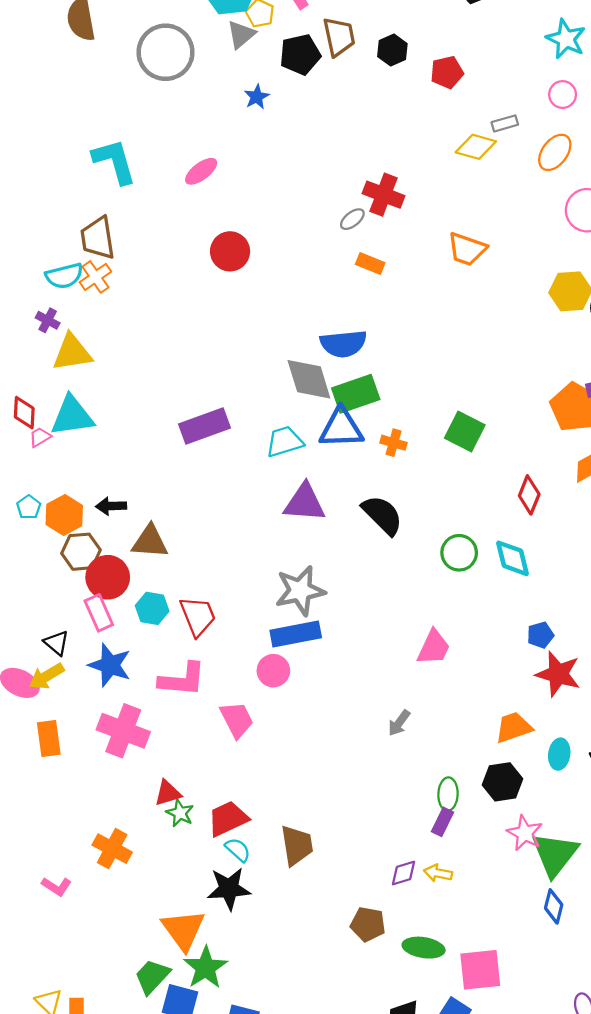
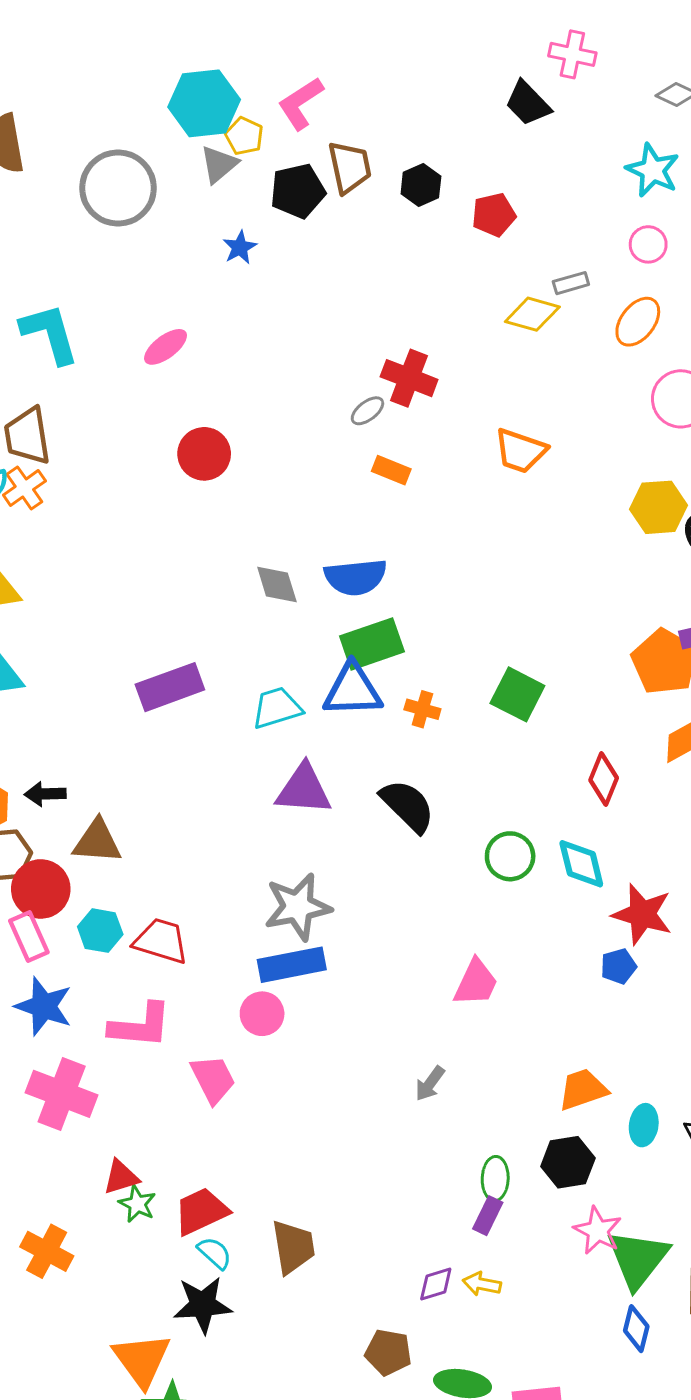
gray diamond: (309, 379) -> (277, 585), moved, size x0.7
red trapezoid: (198, 616) -> (161, 941), turned -51
red star: (558, 674) -> (642, 914), moved

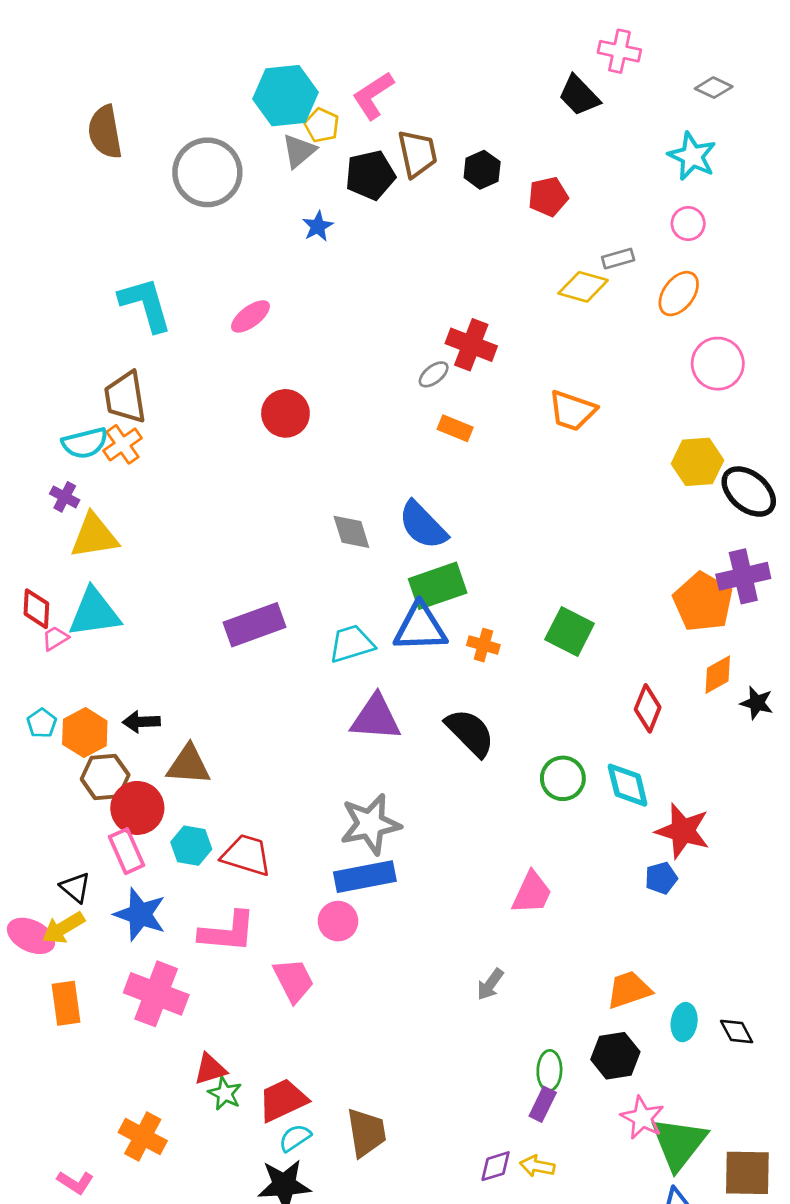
blue semicircle: (356, 577) -> (423, 525), turned 52
cyan semicircle: (215, 1253) -> (295, 1138), turned -76

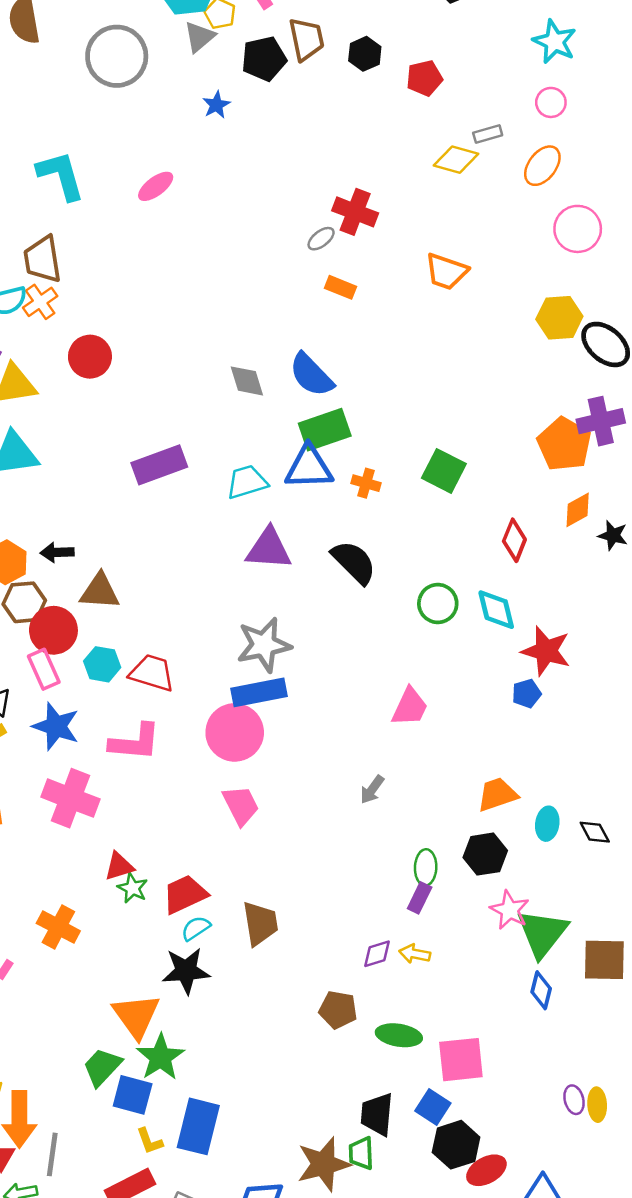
red circle: (285, 413) -> (90, 357), moved
pink circle: (338, 921) -> (235, 732), size x1.6
pink trapezoid: (294, 980) -> (241, 805), moved

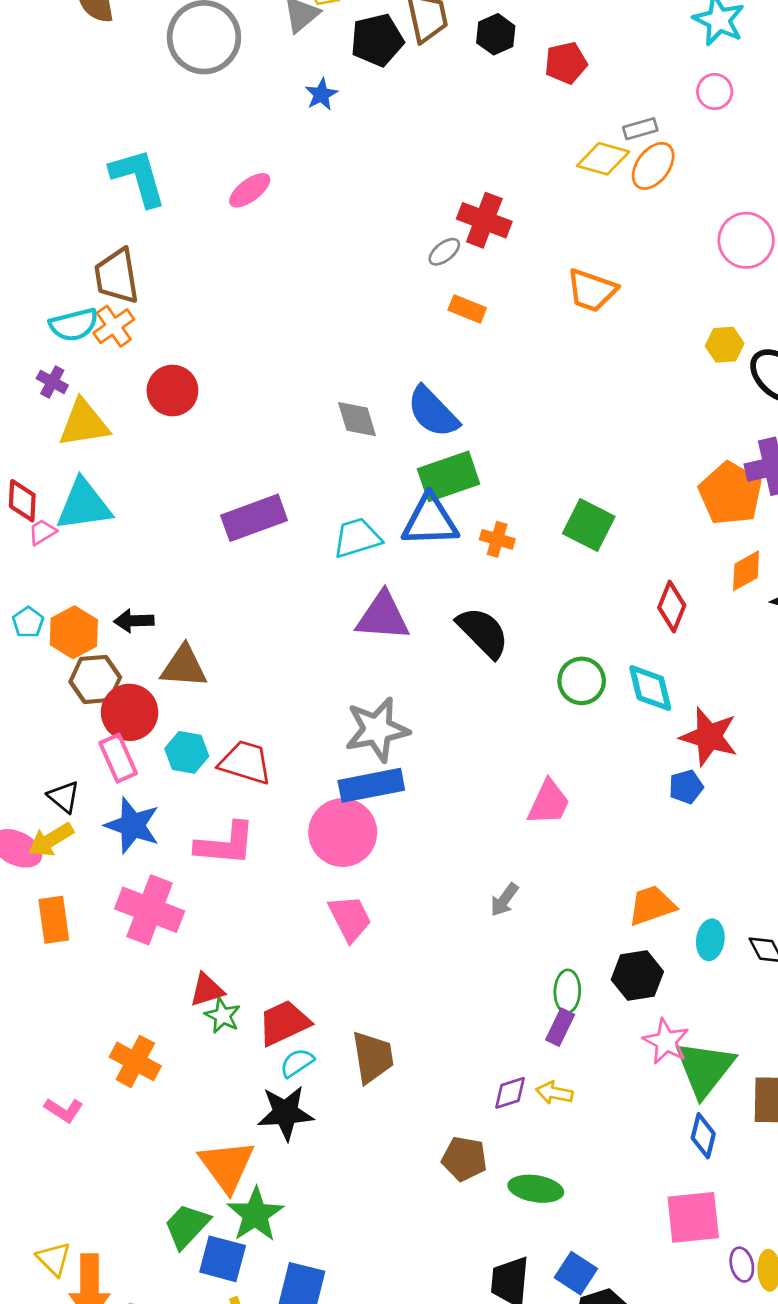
orange ellipse: (542, 166) -> (653, 166), moved
yellow hexagon: (559, 318) -> (725, 345), size x0.7
pink square: (461, 1060) -> (693, 1217), moved

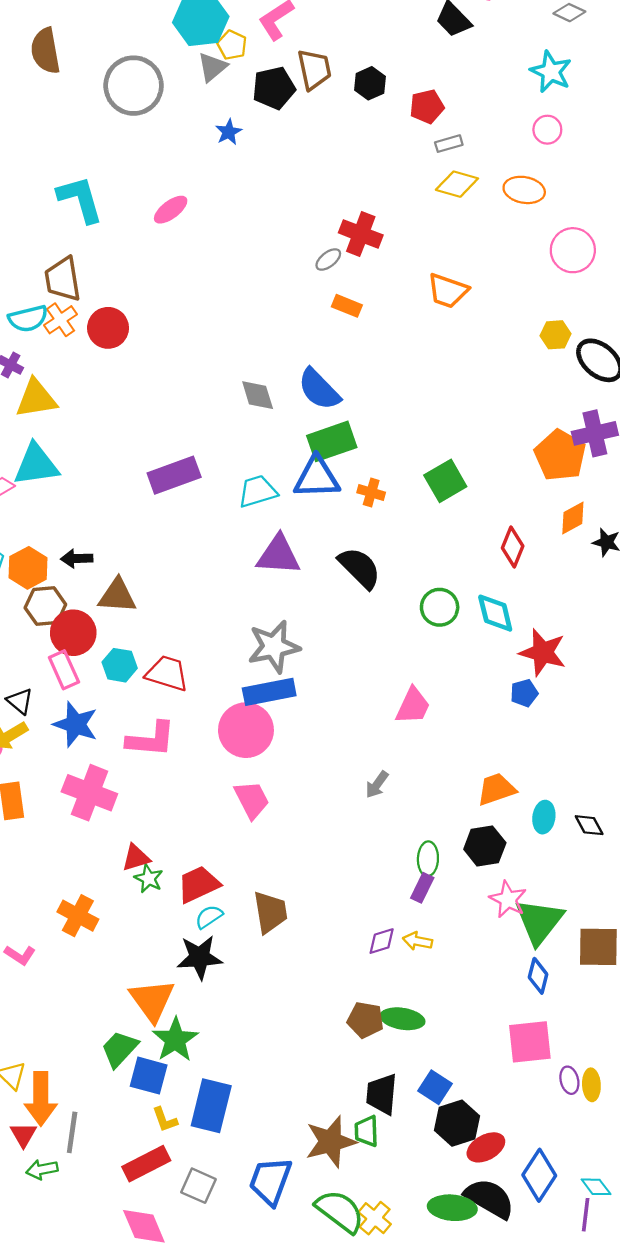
gray rectangle: (640, 129) -> (449, 144), moved
orange ellipse: (653, 166) -> (524, 190), moved, turned 63
red circle: (172, 391) -> (108, 328), moved
green square: (589, 525) -> (445, 481), turned 33
brown pentagon: (464, 1159) -> (365, 1020), moved

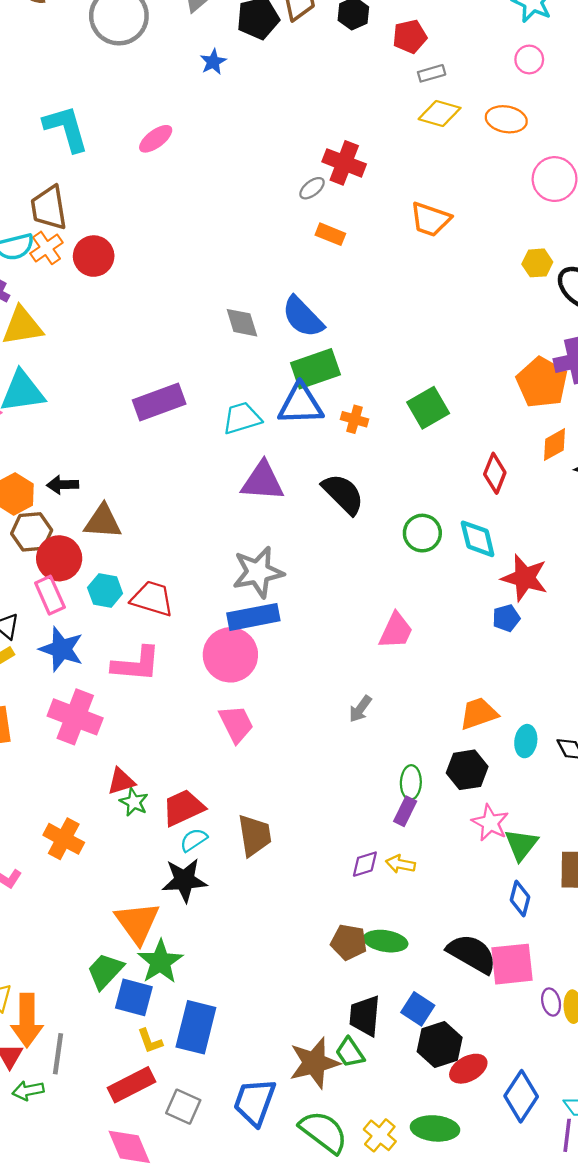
green triangle: (539, 921) -> (521, 845), size x0.7
green trapezoid: (367, 1131) -> (350, 1053), turned -32
black semicircle: (489, 1198) -> (472, 954), moved
yellow cross: (375, 1218) -> (380, 1135), moved

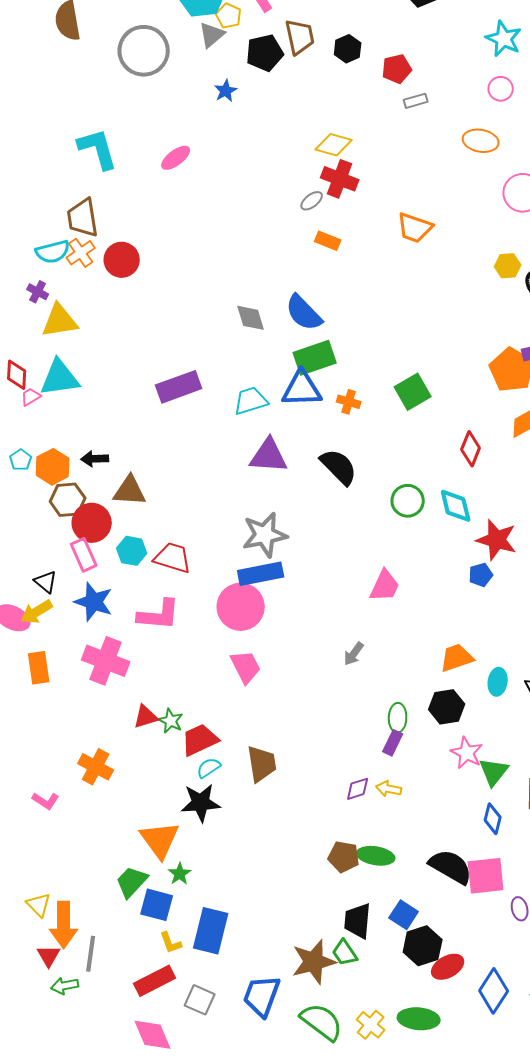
yellow diamond: (440, 114) -> (334, 145), moved
green star: (134, 802) -> (171, 721), moved
green star: (160, 962) -> (180, 874), size x0.6

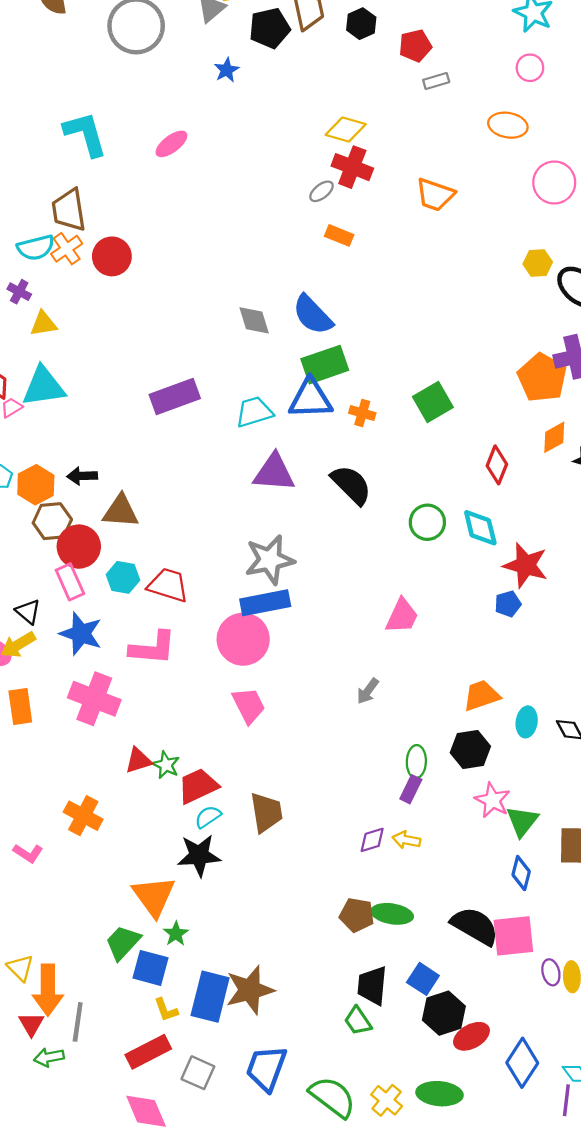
orange trapezoid: (415, 228) -> (435, 195), moved
yellow triangle: (60, 321) -> (43, 324), size x0.7
brown star: (314, 962) -> (250, 990), moved

